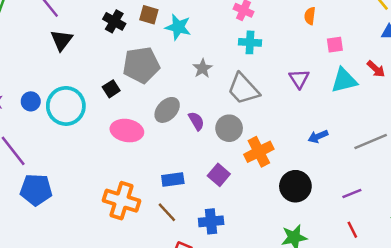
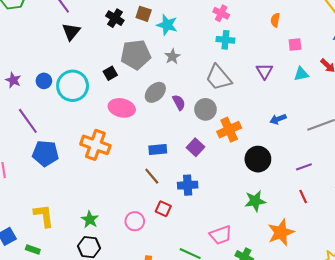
gray star: (203, 68) -> (172, 56), moved
cyan triangle: (344, 80) -> (301, 74), size x0.7
orange cross: (121, 201) -> (95, 145), moved

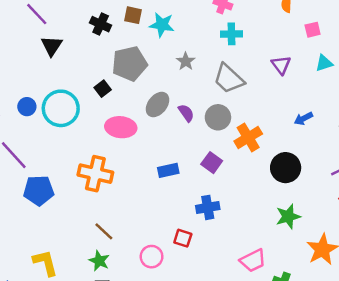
gray star: (172, 56) -> (186, 61), moved
brown line: (152, 176) -> (104, 231), moved

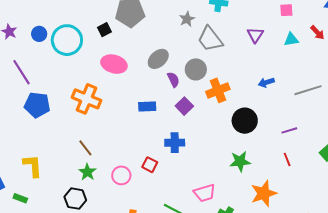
gray star: (186, 61) -> (187, 19), moved
gray ellipse: (158, 105) -> (158, 59), moved
purple semicircle: (186, 113) -> (173, 80), moved
green star: (99, 261) -> (87, 172), moved

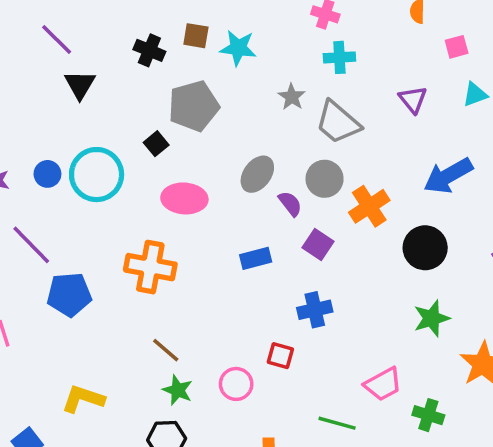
blue arrow: (266, 82) -> (448, 176), size x1.8
yellow L-shape: (33, 166) -> (83, 399), turned -55

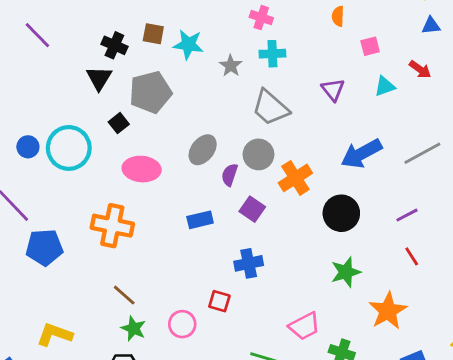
black triangle: (80, 85) -> (99, 78), moved
gray star: (292, 97) -> (231, 66), moved
purple semicircle: (290, 204) -> (230, 175), turned -125

